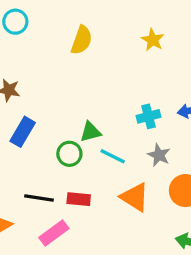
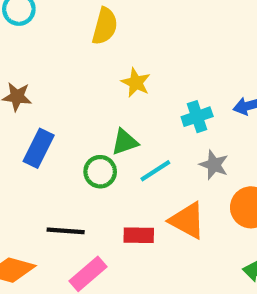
yellow star: (153, 40) -> (136, 83), moved
cyan line: (113, 156) -> (155, 171), turned -55
red rectangle: (79, 199) -> (139, 235), moved

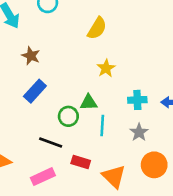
cyan line: (155, 171) -> (102, 125), turned -70
orange triangle: (187, 220) -> (114, 176), moved
black line: (66, 231) -> (51, 143), moved

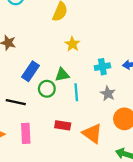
blue rectangle: (35, 91) -> (30, 71), moved
black line: (51, 143) -> (16, 102), moved
pink rectangle: (43, 177) -> (26, 133), moved, turned -60

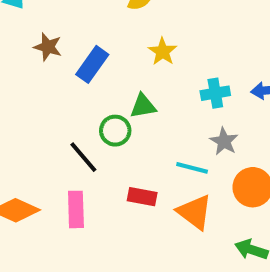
blue rectangle: (30, 71) -> (92, 64), moved
cyan line: (76, 92) -> (192, 168), moved, turned -72
black line: (16, 102) -> (83, 157), moved, turned 36

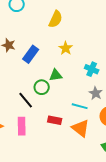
cyan cross: (215, 93) -> (92, 69), turned 32

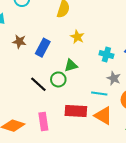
black line: (26, 100) -> (38, 84), moved
red rectangle: (55, 120) -> (76, 111), size x1.5

